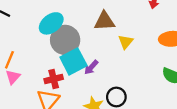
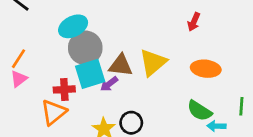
brown triangle: (104, 21) -> (121, 65), moved
yellow triangle: (126, 42) -> (153, 62), size x1.6

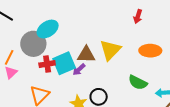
gray circle: (85, 48) -> (33, 44), moved
red cross: (64, 89) -> (47, 64), moved
green semicircle: (199, 111) -> (138, 82), moved

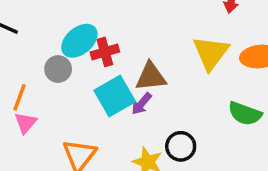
gray circle: (33, 44) -> (58, 69), size x0.6
yellow triangle: (110, 50) -> (211, 53), moved
red cross: (47, 64) -> (105, 52), moved

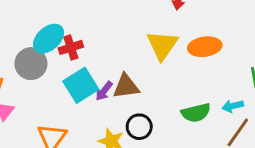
gray circle: (58, 69) -> (31, 64), size x1.4
brown triangle: (151, 77) -> (126, 86), moved
green semicircle: (245, 114) -> (196, 113), moved, turned -32

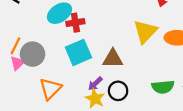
gray circle: (31, 64) -> (33, 54), moved
purple arrow: (104, 91) -> (95, 84), moved

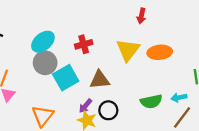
red cross: (75, 23) -> (84, 44), moved
gray circle: (33, 54) -> (45, 63), moved

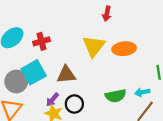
red cross: (84, 44) -> (42, 41), moved
gray circle: (45, 63) -> (16, 81), moved

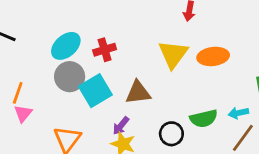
gray circle: (16, 81) -> (70, 77), moved
black circle: (74, 104) -> (171, 134), moved

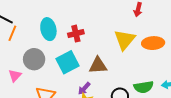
cyan ellipse: (66, 46) -> (48, 29), turned -65
gray circle: (70, 77) -> (34, 59), moved
orange line: (18, 93) -> (12, 33), moved

